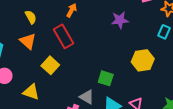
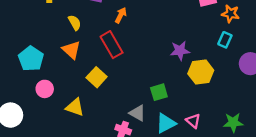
purple star: (120, 20) -> (180, 51), moved
green square: (106, 78) -> (159, 92), turned -35

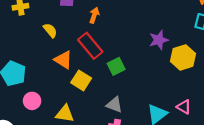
orange triangle: (71, 50) -> (63, 60), moved
green square: (159, 92) -> (116, 66), moved
gray triangle: (138, 113) -> (114, 105), moved

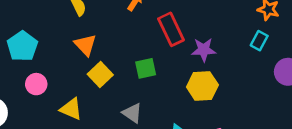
red rectangle: (90, 46) -> (171, 29), moved
yellow hexagon: (183, 57) -> (202, 86), moved

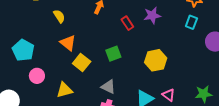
red rectangle: (171, 29) -> (127, 23), size x0.6
purple star: (204, 50) -> (152, 15), moved
yellow triangle: (71, 109) -> (64, 90), turned -30

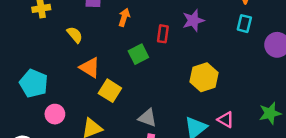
red rectangle: (127, 23) -> (163, 34), turned 48
green square: (113, 54) -> (138, 54), moved

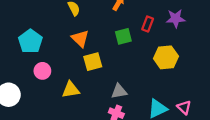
yellow hexagon: (204, 77) -> (166, 57), moved
yellow square: (110, 91) -> (93, 62), turned 30
gray triangle: (148, 118) -> (119, 91), turned -42

